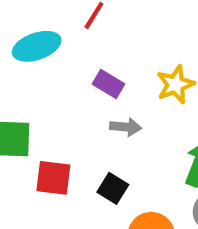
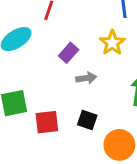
purple rectangle: (108, 84) -> (69, 53), turned -66

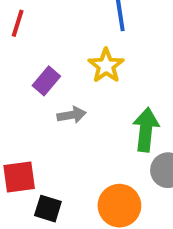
black square: (87, 120) -> (48, 209), moved

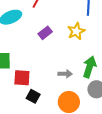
gray arrow: (72, 115) -> (65, 74), moved

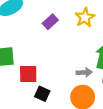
gray arrow: (65, 74) -> (84, 72), moved

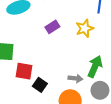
black square: (42, 94) -> (40, 85), moved

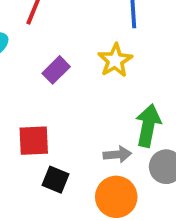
red square: (24, 71) -> (34, 141), moved

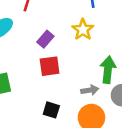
red square: (34, 141) -> (50, 66), moved

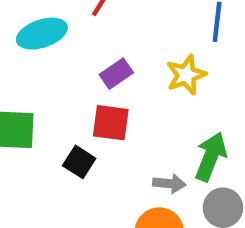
black square: (51, 110) -> (79, 162), moved

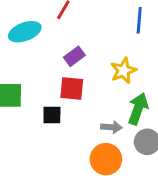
yellow star: (186, 75) -> (123, 71), moved
black square: (79, 162) -> (52, 115), turned -30

